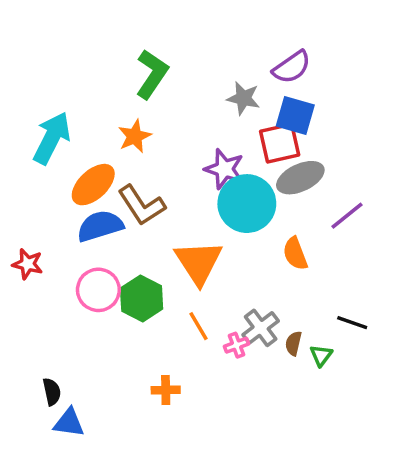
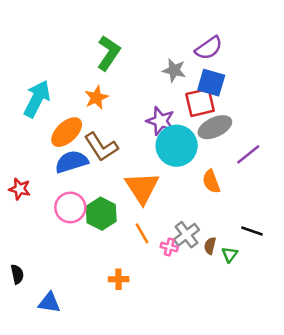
pink cross: (236, 345) -> (169, 247), turned 35
black semicircle: (52, 392) -> (17, 274), moved

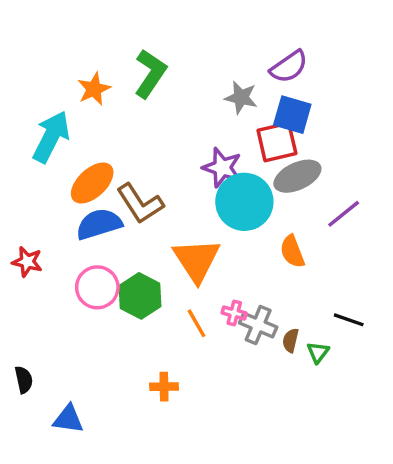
orange star: (96, 98) -> (94, 89), moved
gray cross: (186, 235) -> (258, 325), turned -30
pink cross: (169, 247) -> (234, 313), moved

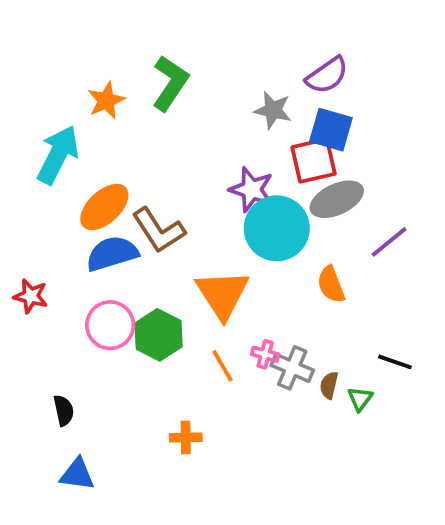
black semicircle: (24, 380) -> (64, 410), moved

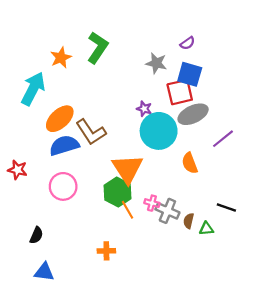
purple semicircle: (327, 75) -> (187, 43), size x0.6
purple star: (252, 190) -> (144, 109), size x0.6
green hexagon: (159, 335) -> (118, 192), moved
green triangle: (360, 399) -> (206, 229), turned 48
black semicircle: (64, 410) -> (36, 235), turned 35

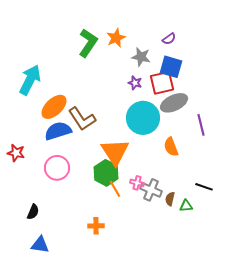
orange star: (61, 58) -> (116, 38), moved
purple star: (144, 109) -> (135, 83), moved
purple line: (223, 139) -> (201, 125), turned -65

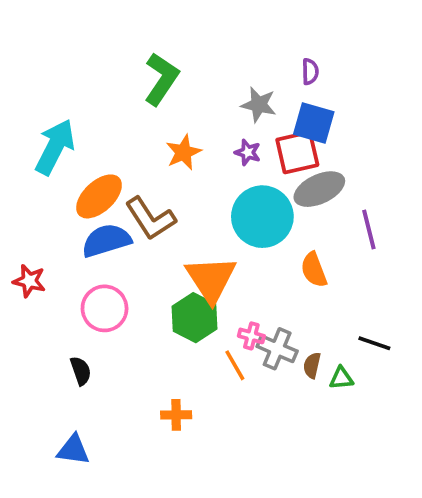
orange star: (116, 38) -> (183, 152), moved
purple semicircle: (169, 39) -> (310, 72), turned -56
orange line: (115, 189) -> (235, 365), moved
black semicircle: (33, 212) -> (81, 371), moved, turned -42

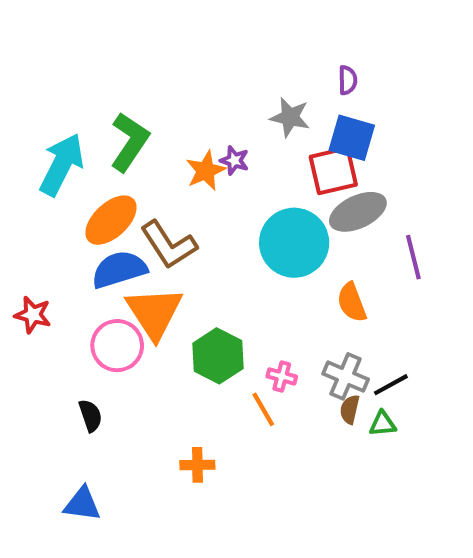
green L-shape: (161, 79) -> (129, 142), moved
purple star: (248, 152) -> (234, 160), moved
orange triangle: (211, 279) -> (154, 313), moved
black line: (374, 343) -> (391, 385), moved, turned -48
gray cross: (277, 349) -> (346, 376), moved

